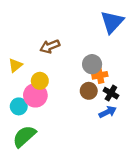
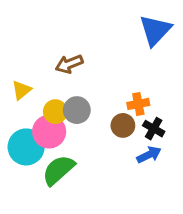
gray circle: (92, 64) -> (77, 110), moved
cyan circle: (19, 106) -> (26, 147), size x1.5
green semicircle: (24, 136) -> (58, 170), moved

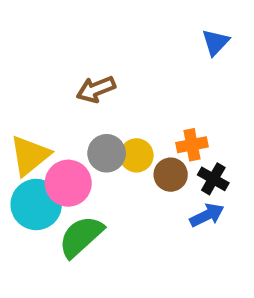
blue triangle: (155, 30) -> (215, 42), size x0.6
yellow triangle: (21, 90) -> (30, 155), moved, size x1.5
yellow circle: (55, 112) -> (136, 155), moved

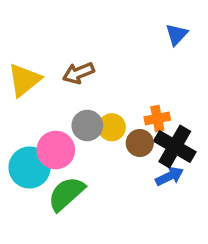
yellow triangle: (30, 155) -> (24, 80), moved
black cross: (213, 179) -> (175, 146), size x1.6

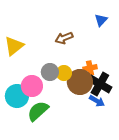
brown arrow: (79, 73) -> (64, 38), moved
brown circle: (140, 143) -> (80, 82), size x1.6
blue arrow: (170, 176) -> (97, 101), turned 56

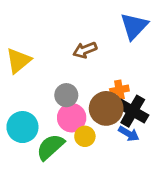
blue triangle: (101, 20) -> (134, 26), size x1.6
yellow circle: (64, 73) -> (85, 136), moved
pink circle: (32, 86) -> (72, 118), moved

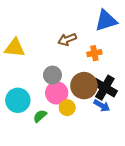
blue triangle: (134, 26) -> (106, 21), turned 30
yellow triangle: (19, 61) -> (15, 48), turned 45
orange cross: (119, 90) -> (94, 53), moved
green semicircle: (50, 147) -> (40, 116), size x0.6

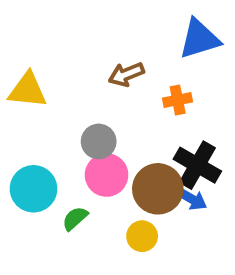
brown circle: (84, 86) -> (158, 189), moved
yellow circle: (67, 108) -> (142, 236), moved

